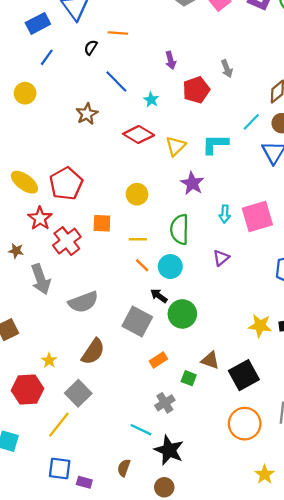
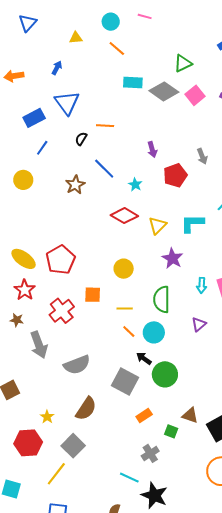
brown star: (87, 114) -> (75, 185), moved
red star: (40, 218) -> (25, 290), moved

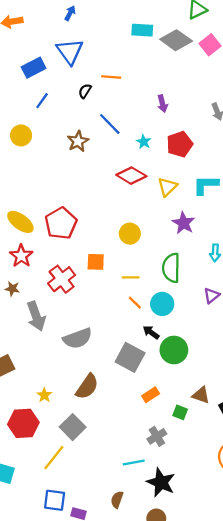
blue arrow: (57, 68) -> (70, 13), moved
red pentagon: (175, 175) -> (180, 144), moved
cyan line: (129, 478) -> (134, 462), turned -36

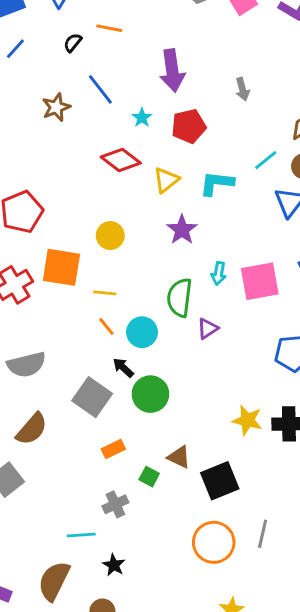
purple arrow: (162, 104) -> (172, 71), size x1.8
orange square: (96, 262) -> (61, 267), size x1.6
green semicircle: (171, 268) -> (180, 298), moved
black star: (161, 482) -> (114, 565), size x0.6
brown semicircle: (117, 500) -> (54, 581), size x1.8

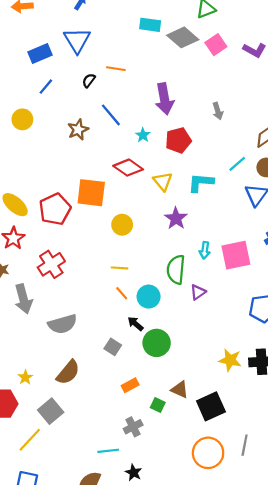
yellow triangle: (166, 180) -> (163, 181), turned -30
orange square: (61, 267) -> (91, 193), moved
gray square: (92, 397) -> (113, 347), size x0.6

